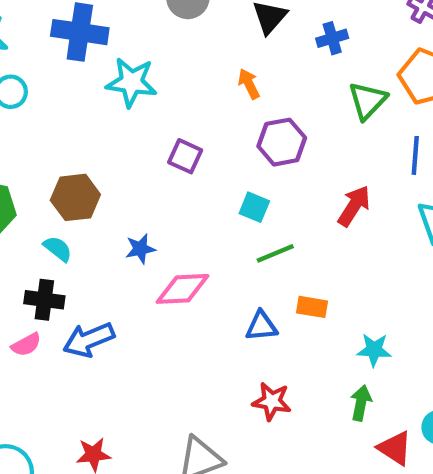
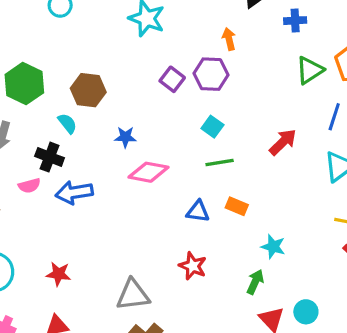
purple hexagon: (282, 142) -> (211, 74), moved

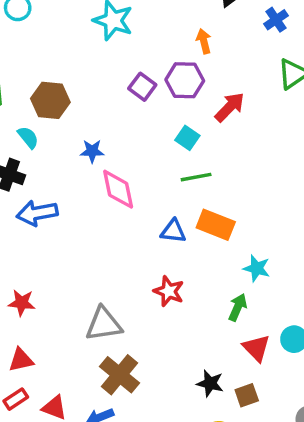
blue cross: (295, 21) -> (276, 20), turned -30
red arrow: (283, 142) -> (230, 107), moved
pink diamond: (148, 172) -> (118, 189), turned 69
orange rectangle: (237, 206) -> (216, 225), size x1.5

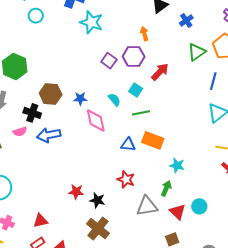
brown hexagon: (50, 100) -> (51, 94), moved
cyan semicircle: (28, 137) -> (114, 100), moved
red star: (22, 303) -> (76, 192), moved
gray triangle: (104, 324) -> (147, 206), moved
black star: (210, 383) -> (97, 200), moved

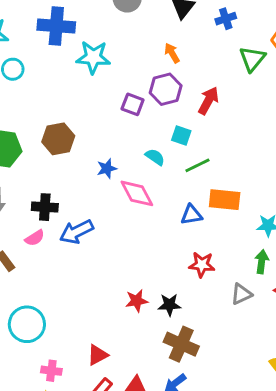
blue cross: (186, 21) -> (226, 19), turned 32
brown hexagon: (51, 94) -> (58, 139), moved
gray triangle: (147, 206) -> (241, 294), size x0.7

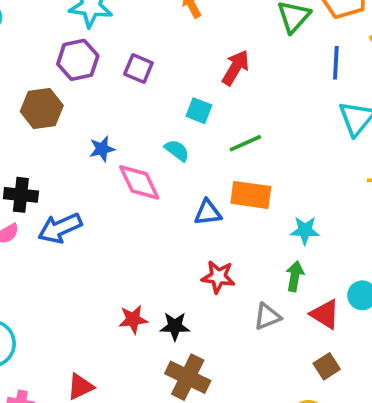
purple hexagon: (166, 89) -> (78, 60), moved
cyan semicircle: (155, 157) -> (177, 150), moved
green line: (197, 165) -> (245, 143), moved

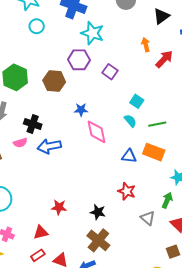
red arrow: (236, 68) -> (164, 59), moved
cyan semicircle: (177, 150) -> (130, 121), moved
gray triangle: (267, 317) -> (148, 218), turned 49
red star: (133, 319) -> (59, 207), moved

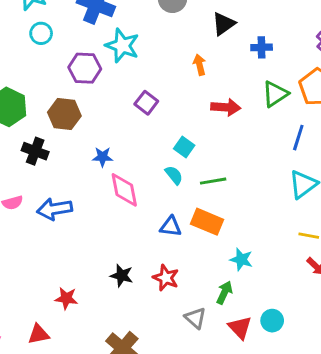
red arrow: (164, 59) -> (226, 107), moved, turned 48
purple hexagon: (79, 60) -> (85, 68), moved
black cross: (33, 124) -> (35, 151), moved
black star: (98, 212) -> (122, 276), moved

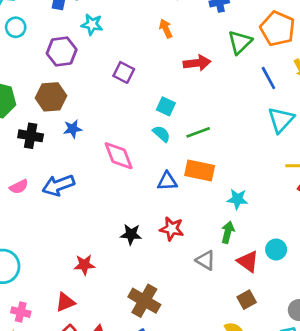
cyan star: (122, 46) -> (92, 24), size x0.7
blue line: (298, 138) -> (268, 78), turned -35
blue star: (103, 157) -> (73, 129), moved

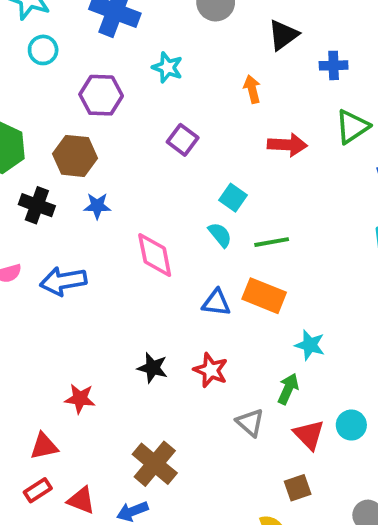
cyan star: (92, 24) -> (167, 67), moved

